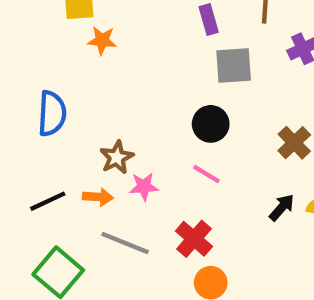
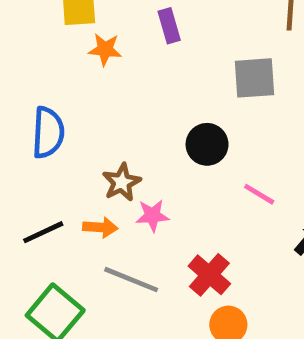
purple rectangle: (209, 19) -> (169, 26), moved
black circle: (211, 124) -> (207, 144), moved
pink line: (207, 174) -> (259, 194), moved

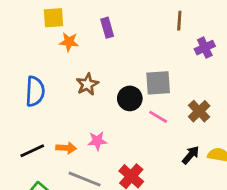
gray square: (254, 78) -> (158, 83), moved
brown star: (122, 182) -> (87, 84), moved
pink line: (259, 194) -> (158, 117), moved

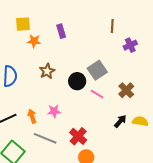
gray square: (158, 83) -> (97, 70), turned -30
orange arrow: (66, 148) -> (32, 116), turned -112

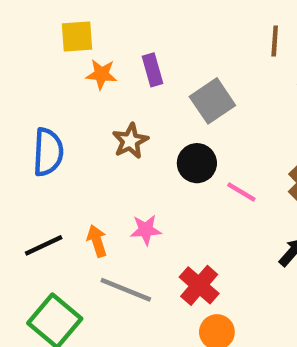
purple rectangle: (61, 31) -> (152, 70), moved
gray square: (97, 70) -> (212, 101), moved

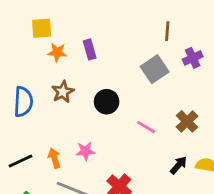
gray square: (212, 101) -> (155, 69), moved
brown star: (130, 141) -> (63, 92), moved
black circle: (197, 163) -> (107, 102), moved

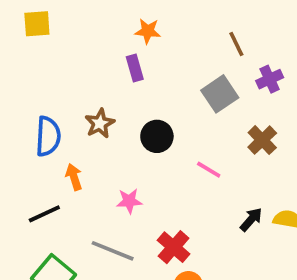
yellow square: (42, 28) -> (37, 24), moved
brown line: (167, 31) -> (236, 44), turned -30
orange star: (57, 52) -> (148, 31), moved
brown cross: (187, 121) -> (262, 140), moved
orange arrow: (54, 158) -> (74, 177), moved

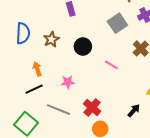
blue semicircle: (48, 136) -> (23, 33), moved
black line: (44, 214) -> (34, 89), moved
black arrow: (251, 219) -> (134, 111), moved

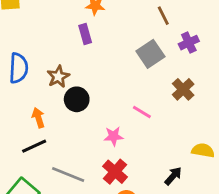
black circle: (83, 47) -> (77, 99), moved
pink star: (68, 82) -> (114, 136), moved

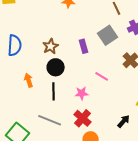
purple rectangle: (85, 34) -> (84, 46), moved
brown star: (58, 77) -> (51, 46), moved
black line: (34, 146) -> (54, 91), moved, turned -66

